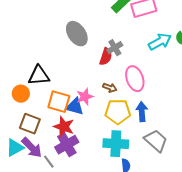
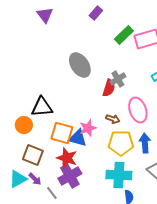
purple arrow: (32, 148) -> (35, 179), size x0.6

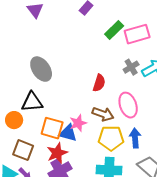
gray ellipse: (80, 65) -> (41, 69), moved
gray cross: (118, 79) -> (131, 67), moved
brown arrow: (113, 119) -> (103, 114), size x1.5
red star: (67, 158) -> (57, 153), turned 30

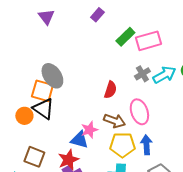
black triangle: (32, 102) -> (43, 109), turned 40
orange circle: (14, 120) -> (24, 116), moved
orange square: (52, 128) -> (42, 91), moved

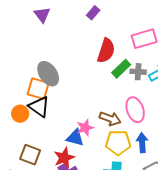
green rectangle: (125, 37) -> (121, 69), moved
gray cross: (142, 74) -> (138, 72), turned 35
red semicircle: (110, 90) -> (106, 51), moved, size x1.4

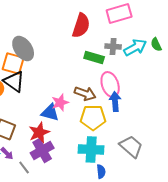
green rectangle: (121, 69) -> (94, 58), moved, turned 60
blue arrow: (142, 143) -> (115, 102), moved

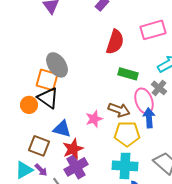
gray cross: (113, 46) -> (159, 88), moved, turned 35
blue triangle: (50, 112) -> (62, 129), moved

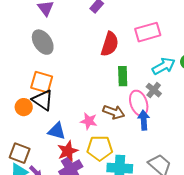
gray ellipse: (57, 65) -> (43, 42), moved
green rectangle: (128, 74) -> (123, 76), turned 72
pink star: (94, 119) -> (89, 121), turned 30
yellow pentagon: (127, 134) -> (100, 148), moved
brown square: (39, 146) -> (20, 153), moved

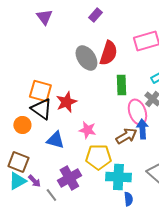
gray ellipse: (43, 42) -> (86, 58), moved
orange circle: (24, 107) -> (22, 125), moved
brown arrow: (114, 112) -> (126, 136), moved, turned -50
red star: (68, 151) -> (66, 102), moved

